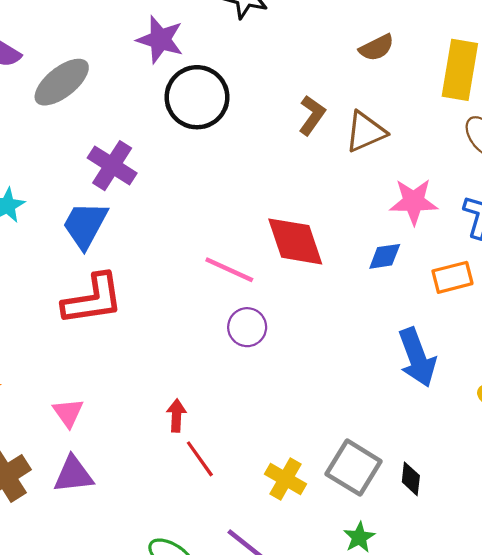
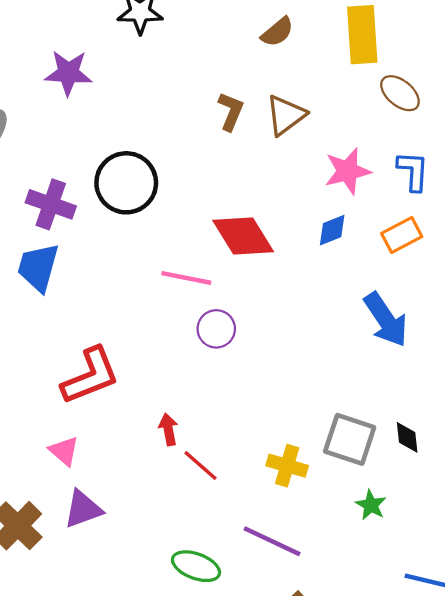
black circle: (197, 97) -> (126, 183), moved
red L-shape: (93, 299) -> (90, 376), moved

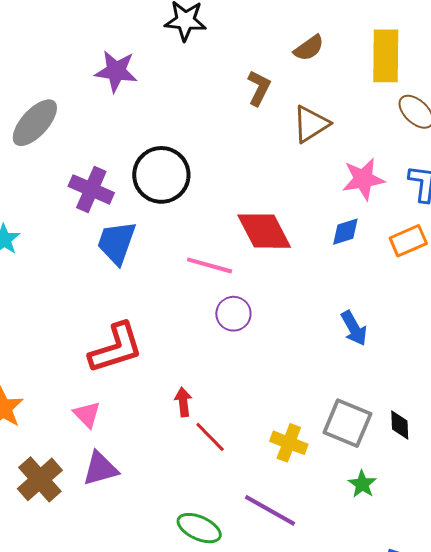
brown L-shape: (231, 111) -> (259, 88), moved
blue trapezoid: (38, 267) -> (117, 243), moved
blue arrow: (386, 320) -> (354, 328), moved, size x0.7

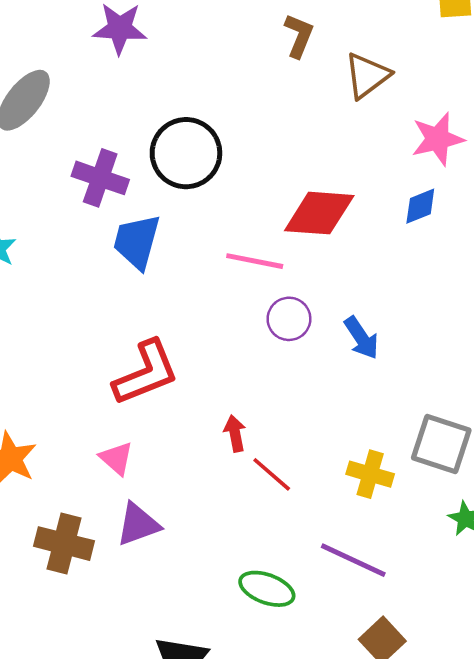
red diamond: (264, 231) -> (319, 213), turned -54
blue arrow: (354, 328) -> (361, 338), moved
brown cross: (40, 479) -> (64, 544), turned -30

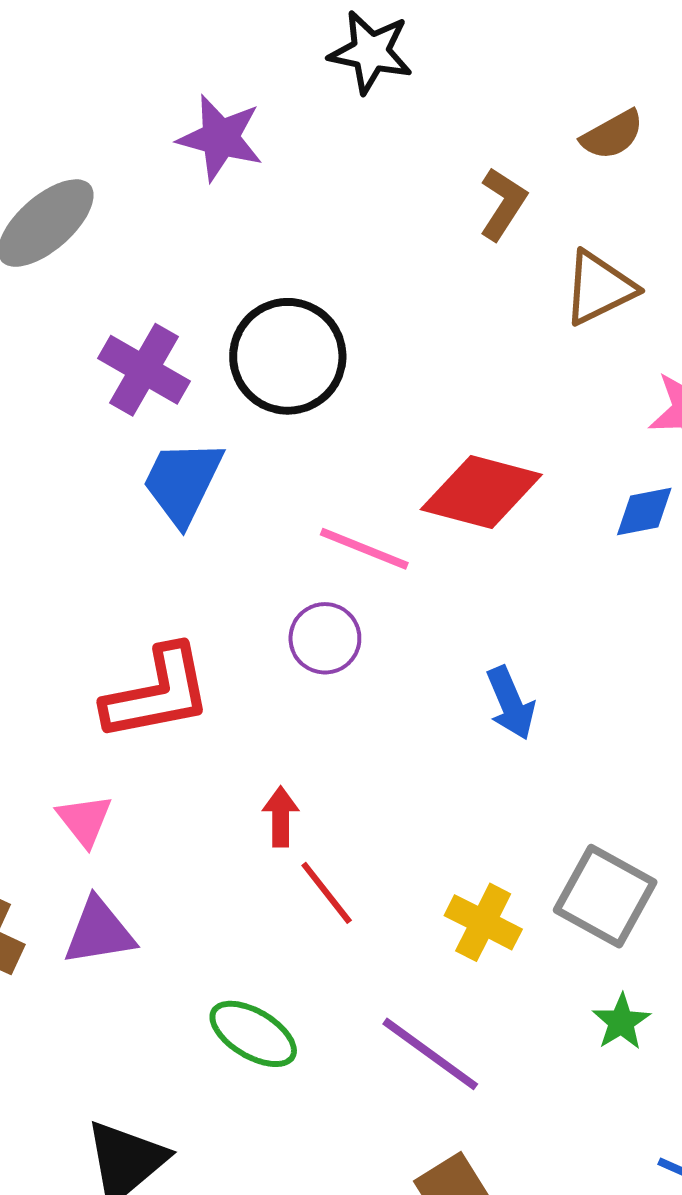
purple circle: (289, 319) -> (325, 638), moved
green ellipse: (267, 589) -> (253, 1034), moved

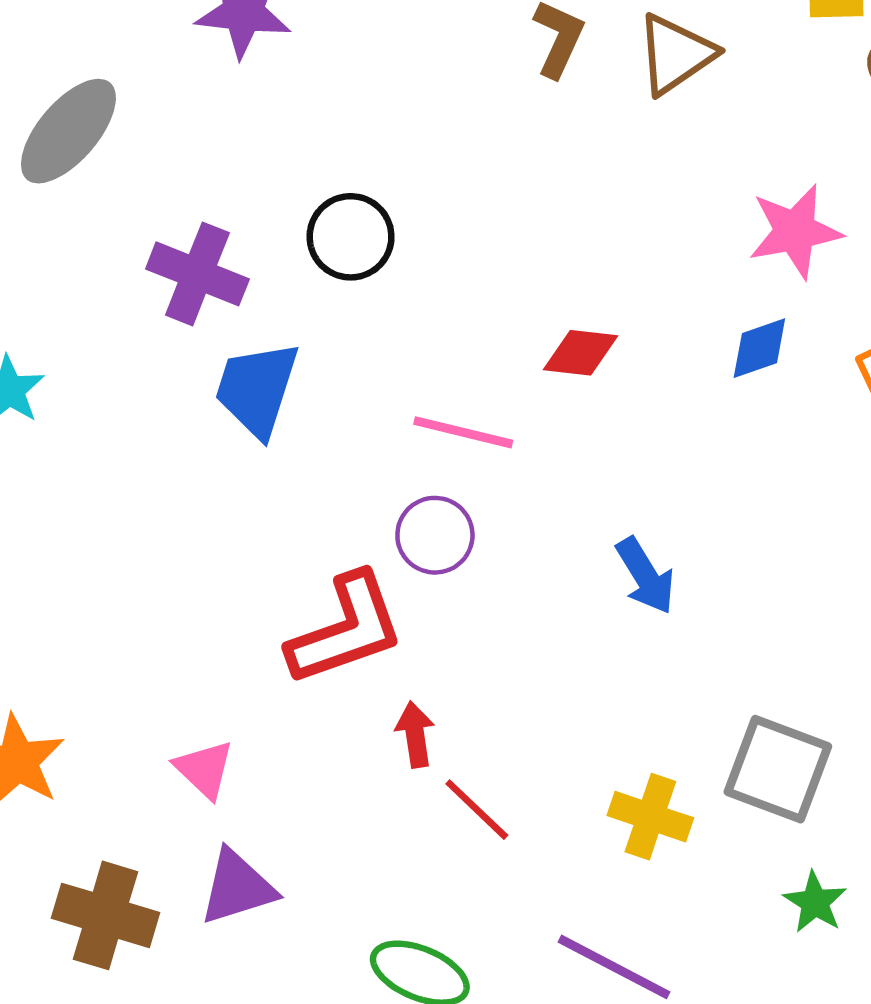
brown triangle: (599, 288) -> (676, 54), moved
black circle: (288, 356) -> (351, 237), size x0.7
red diamond: (481, 492) -> (581, 353), size x0.6
red L-shape: (157, 693) -> (346, 629), moved

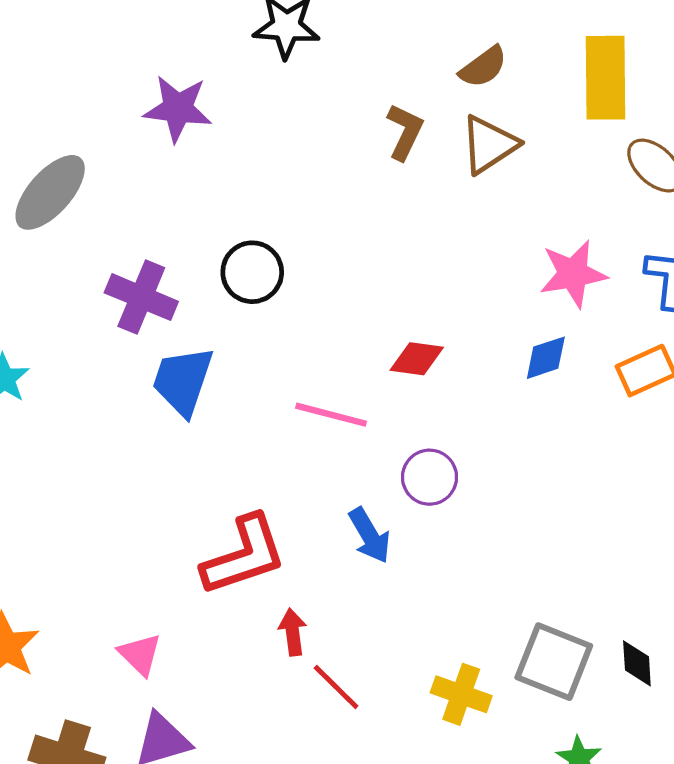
purple circle: (435, 535) -> (429, 477), moved
blue arrow: (645, 576) -> (370, 535), moved

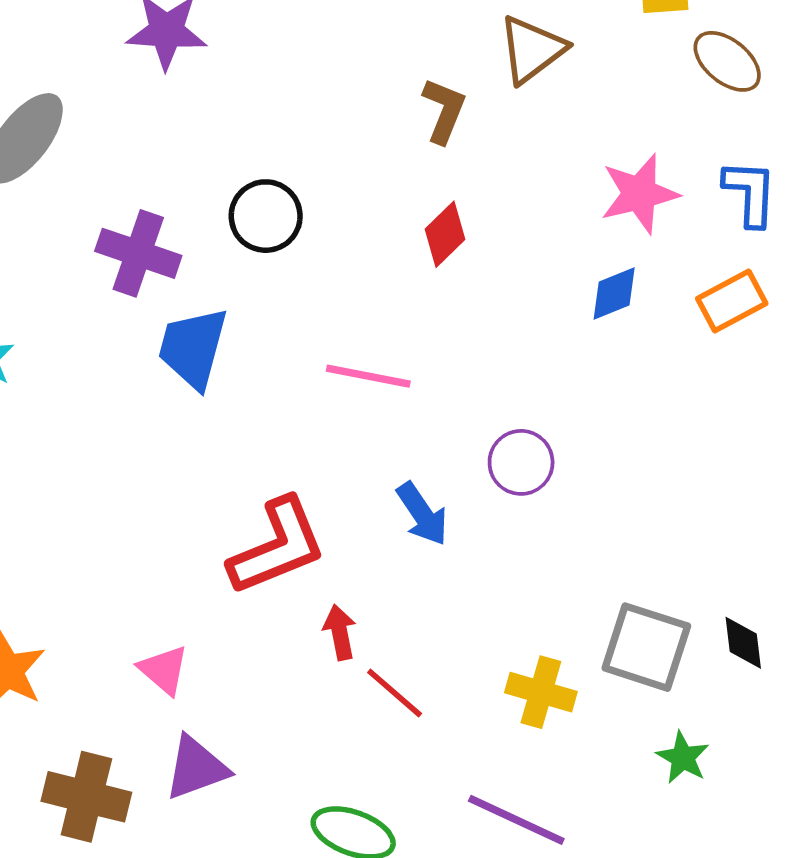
brown L-shape: (405, 132) -> (444, 111), moved
red diamond: (417, 359) -> (445, 234), moved, turned -48
purple circle: (429, 477) -> (521, 462), moved

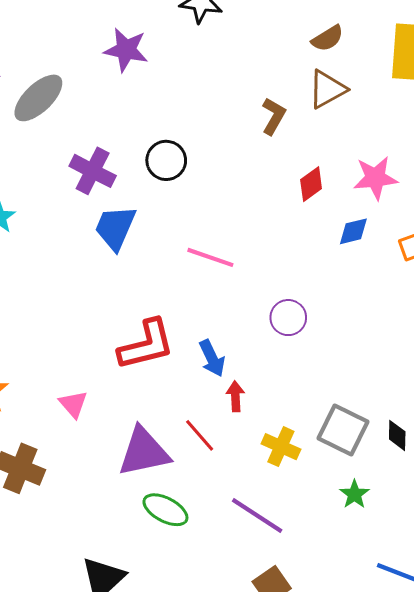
red diamond: (445, 234) -> (311, 184), moved
blue arrow: (422, 514) -> (212, 358), moved
red arrow: (340, 632) -> (235, 396), moved
purple triangle: (196, 768) -> (144, 452), moved, size x1.4

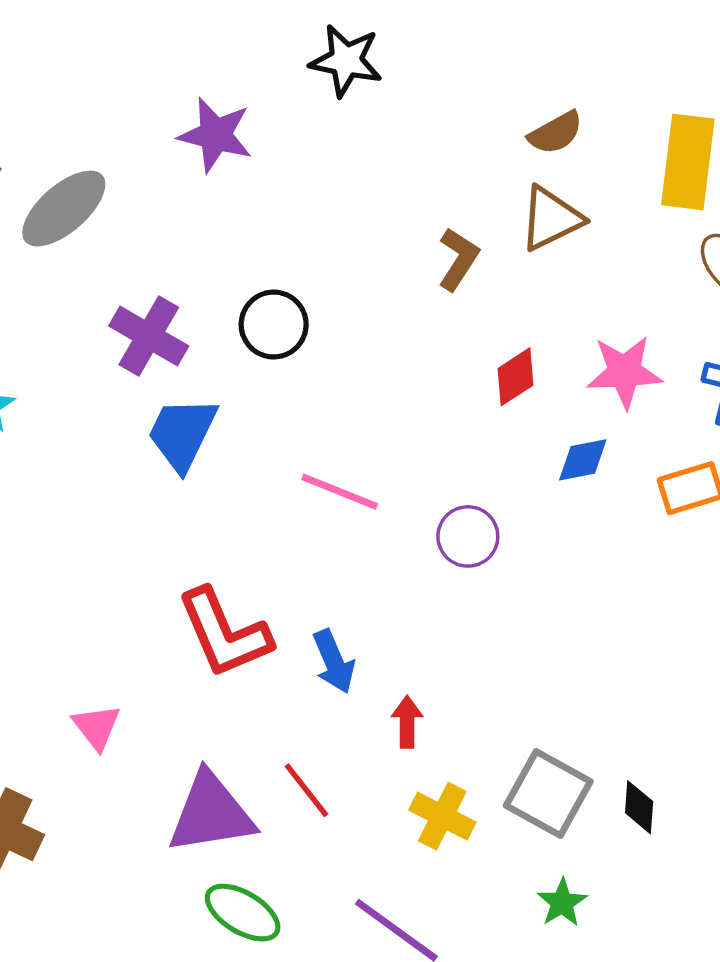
purple circle: (288, 318) -> (468, 536), moved
red L-shape: (146, 345) -> (224, 633), turned 78
red arrow: (235, 396) -> (407, 722), moved

